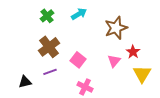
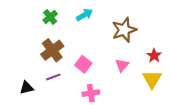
red star: (133, 52) -> (154, 56), moved
pink cross: (85, 87) -> (91, 93), turned -35

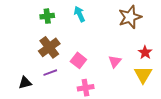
cyan arrow: (84, 15) -> (79, 14), turned -84
green cross: (50, 17) -> (47, 16), turned 32
brown star: (124, 30) -> (130, 17), moved

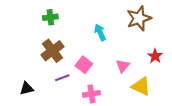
cyan arrow: (79, 14) -> (100, 32), moved
purple line: (50, 73) -> (62, 78), moved
yellow triangle: (143, 75) -> (141, 86), moved, turned -36

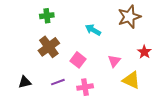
cyan arrow: (100, 32) -> (93, 30), turned -35
purple line: (62, 78) -> (58, 82), moved

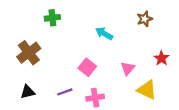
brown star: (129, 17) -> (145, 19), size x0.6
brown cross: (49, 47) -> (29, 53), moved

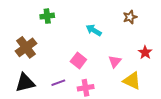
black triangle: (28, 92) -> (25, 83), size x1.5

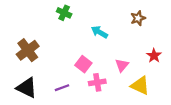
green cross: (47, 16) -> (64, 13), moved, turned 32
black triangle: (25, 83) -> (27, 88), turned 40
pink cross: (86, 88) -> (97, 82), moved

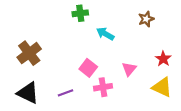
green cross: (64, 13) -> (80, 13), moved, turned -32
yellow triangle: (140, 86) -> (162, 87), moved

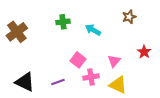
green cross: (80, 13) -> (63, 22), moved
brown cross: (29, 53) -> (17, 32), moved
yellow triangle: (162, 87) -> (118, 85), moved

